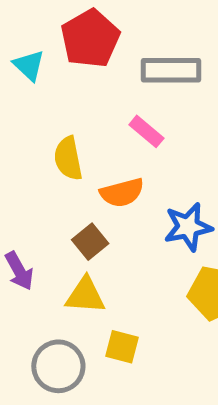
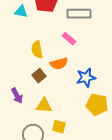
cyan triangle: (29, 65) -> (21, 12), turned -32
brown square: (90, 242) -> (39, 76), moved

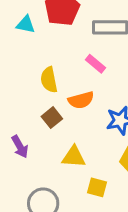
yellow triangle: (44, 106) -> (74, 157), moved
yellow square: (59, 127) -> (97, 187), moved

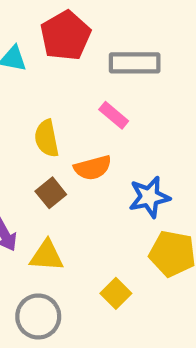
yellow triangle: (74, 157) -> (47, 256), moved
yellow square: (97, 187) -> (116, 293), turned 30

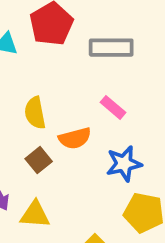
pink rectangle: (114, 115) -> (113, 107), moved

